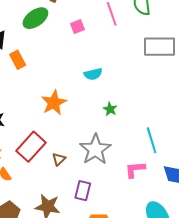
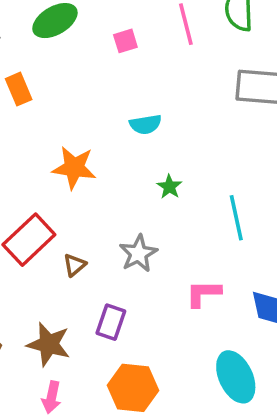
orange star: (54, 103) -> (74, 168), turned 30
cyan line: (152, 140) -> (236, 218), moved
gray star: (95, 149) -> (138, 253), size x0.7

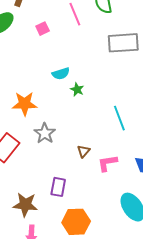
green star: (169, 187) -> (77, 89), moved
gray star: (138, 253) -> (45, 133), moved
brown triangle: (75, 265) -> (84, 151), moved

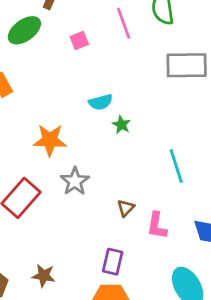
pink L-shape: (107, 163) -> (157, 226), turned -75
purple rectangle: (58, 187) -> (113, 262), moved
brown star: (25, 205) -> (44, 276), size x0.7

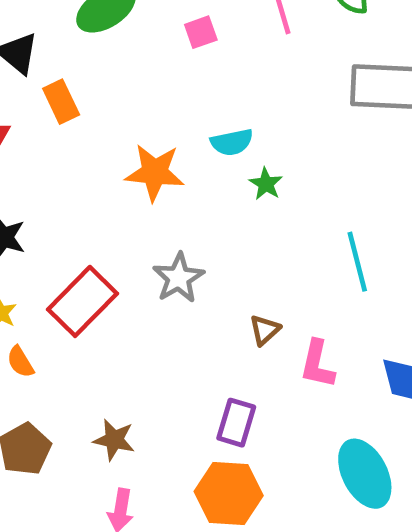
orange star: (50, 140) -> (155, 172), moved

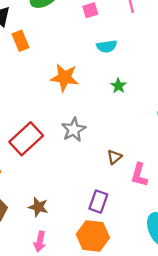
cyan semicircle: (232, 142) -> (107, 46), moved

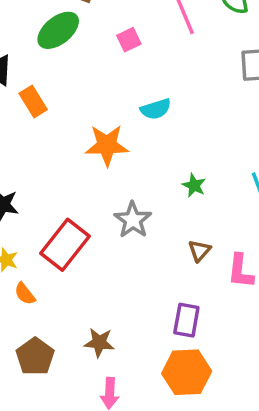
cyan semicircle: (107, 46) -> (156, 109), moved
green star: (118, 86) -> (194, 185), moved

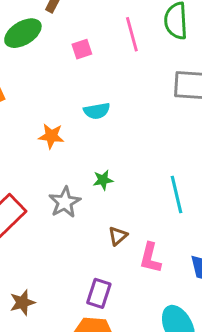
orange star: (107, 145) -> (51, 136), size x0.7
green star: (194, 185) -> (103, 180), moved, turned 30
brown star: (99, 343) -> (22, 302), turned -30

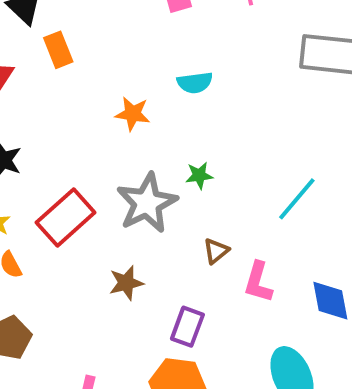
cyan line: (177, 194) -> (297, 199), turned 51
gray star: (65, 202) -> (147, 203), size x1.4
brown star: (22, 302) -> (126, 283), moved

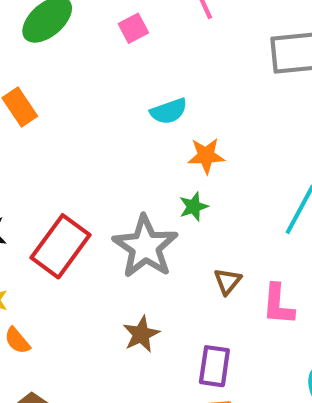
orange star: (133, 114) -> (206, 156), moved
red rectangle: (66, 218) -> (60, 246), moved

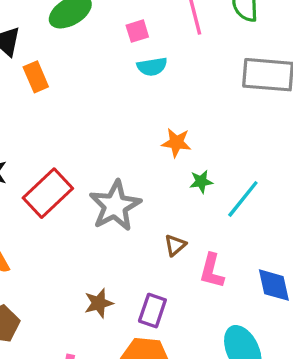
cyan semicircle: (169, 111) -> (152, 67), moved
green star: (194, 207) -> (201, 182), moved
brown star: (141, 334) -> (99, 303), moved

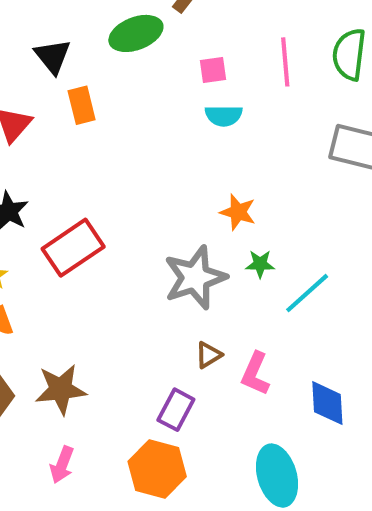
gray star: (115, 206) -> (195, 278), moved
brown triangle: (175, 245) -> (209, 355), moved
brown star: (99, 303) -> (61, 389), moved, size x1.4

